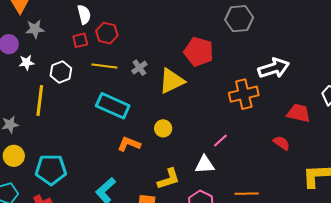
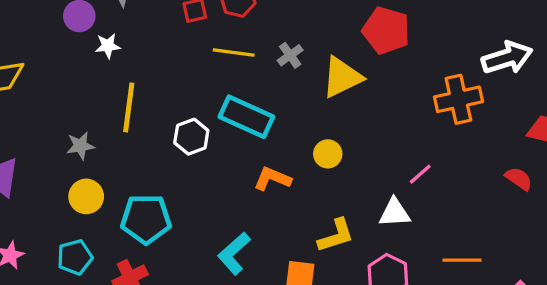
white hexagon: (61, 72) -> (191, 137), moved

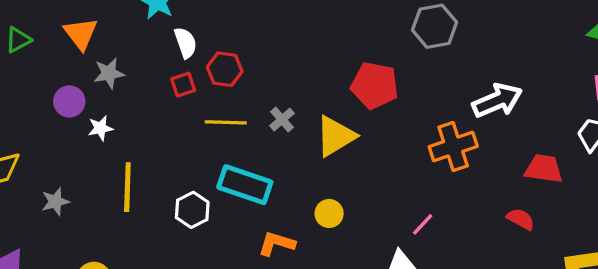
gray star: (80, 146) -> (55, 202), moved

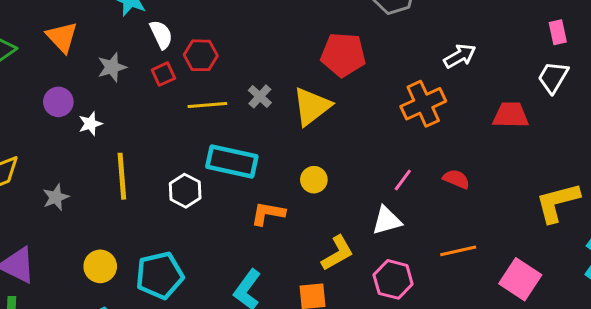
gray star: (109, 73) -> (112, 67), moved
white arrow: (497, 101) -> (460, 56), size x0.7
red semicircle: (521, 219) -> (456, 179), moved

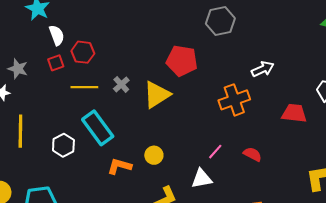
gray star: (112, 67) -> (18, 69), moved, turned 30
cyan rectangle: (232, 162) -> (98, 128), turned 36
yellow circle: (314, 180) -> (154, 155), moved

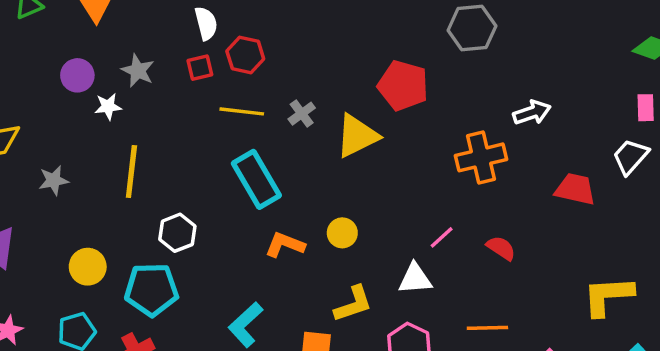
white hexagon: (63, 145) -> (177, 233), moved

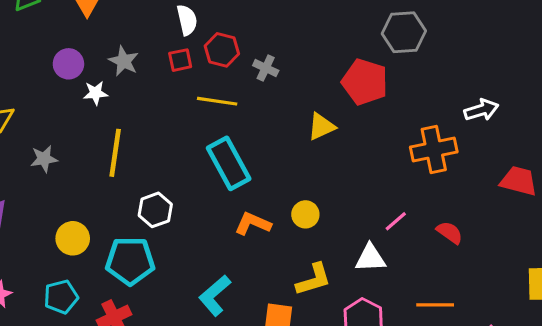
gray hexagon: (472, 28) -> (404, 32), moved
gray cross: (302, 114) -> (266, 68), moved, turned -30
yellow triangle: (357, 136) -> (321, 127), size x0.7

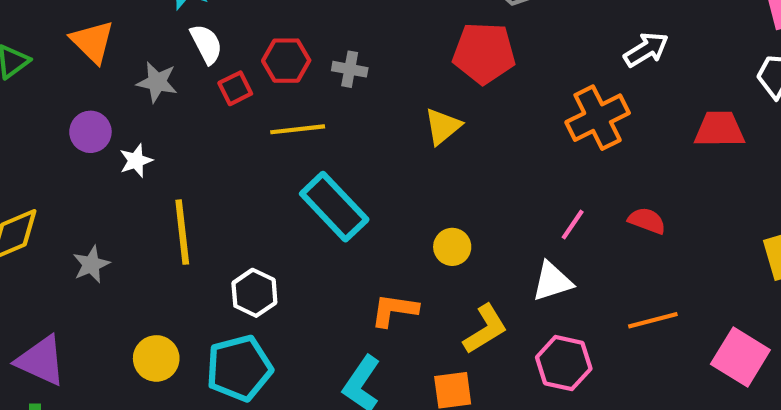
white semicircle: (187, 20) -> (206, 44), moved
gray star: (124, 61) -> (157, 82), moved
orange L-shape: (253, 224) -> (394, 310), moved

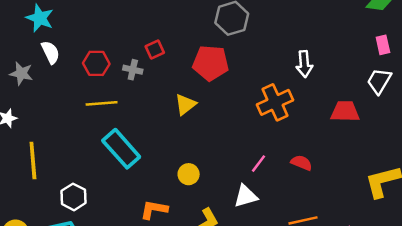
white arrow: (646, 50) -> (304, 64), turned 115
red square: (235, 88) -> (155, 49), moved

